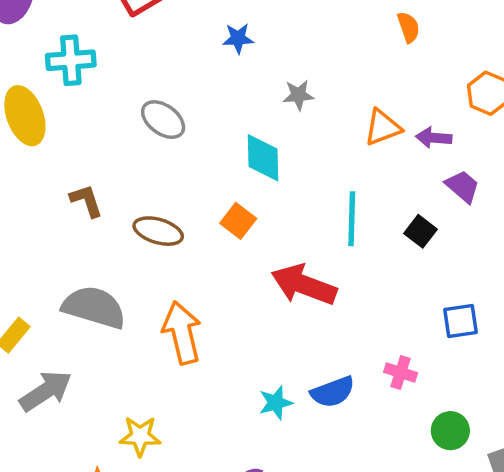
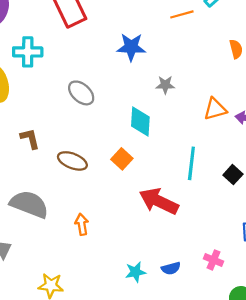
blue star: (238, 38) -> (131, 47), size x1.5
orange arrow: (182, 333) -> (82, 224), size x0.6
blue semicircle: (333, 392) -> (171, 268), size x0.7

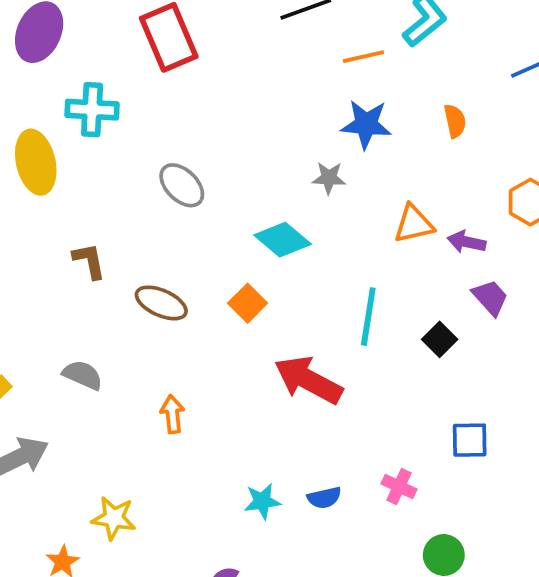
blue star: (131, 47) -> (366, 124), moved
cyan diamond: (140, 121) -> (283, 240), turned -56
gray semicircle: (29, 204) -> (83, 375), size x0.6

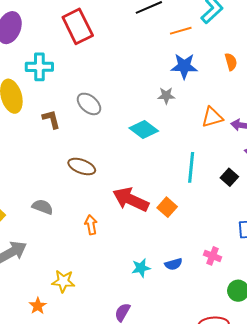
brown L-shape: (89, 261) -> (51, 119), moved
orange square: (248, 303) -> (167, 207), moved
red arrow: (308, 380) -> (131, 200), moved

